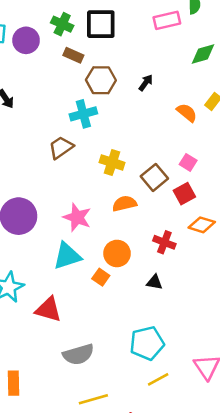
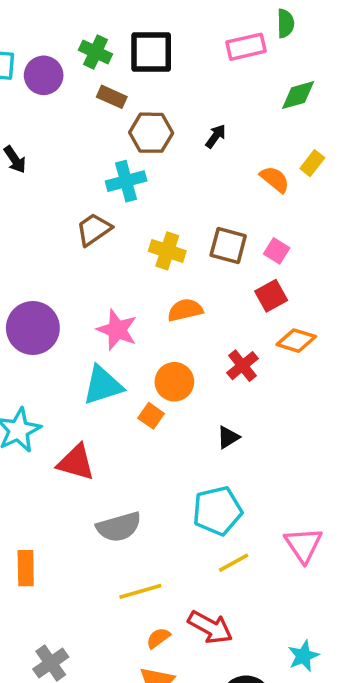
brown square: (154, 177) -> (228, 246), moved, turned -35
red cross: (164, 242) -> (242, 366), turned 30
black triangle: (154, 282) -> (228, 437), moved, turned -42

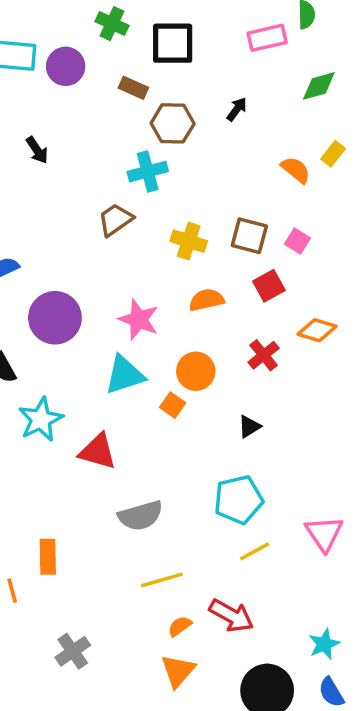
green cross: (96, 52) -> (112, 24), moved
black arrow: (216, 136) -> (237, 109), moved
red square: (271, 296) -> (269, 286), moved

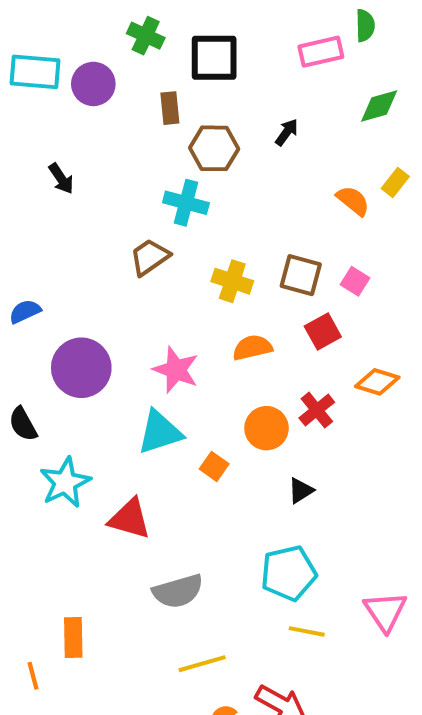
brown rectangle: (133, 88) -> (170, 108), turned 60
cyan cross: (148, 172) -> (186, 203), turned 30
orange circle: (196, 371) -> (266, 428), moved
yellow line: (255, 551) -> (307, 631), turned 40

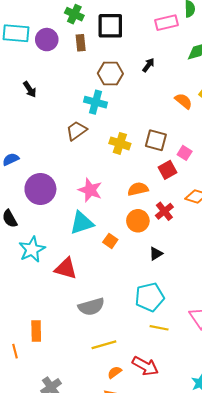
brown rectangle: (170, 108) -> (81, 43), moved
pink square: (355, 281) -> (185, 153), moved
orange semicircle: (252, 348) -> (138, 189), moved

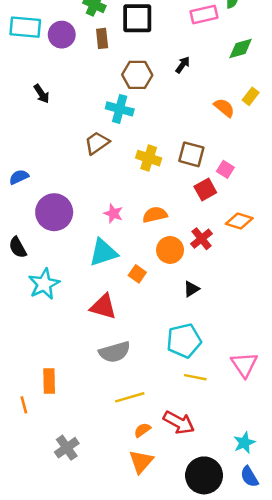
orange semicircle: (138, 189) -> (155, 215), moved
pink star: (90, 190) -> (113, 213), size x0.7
red triangle: (66, 268) -> (103, 307), moved

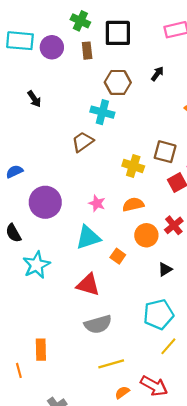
yellow cross: (149, 158) -> (133, 166), moved
yellow line: (195, 377) -> (168, 346), turned -60

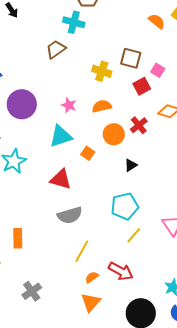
yellow line: (111, 364) -> (82, 251), turned -45

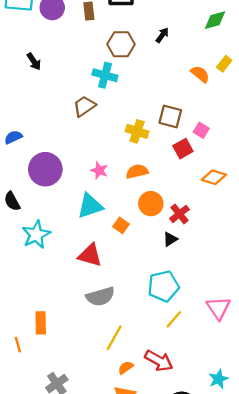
red cross: (139, 125) -> (179, 214), moved

